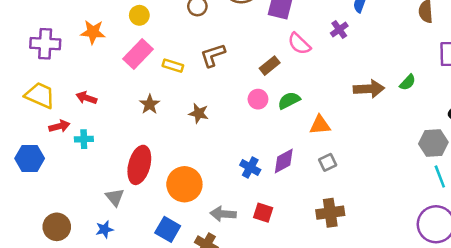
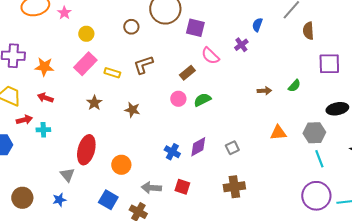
orange star: (93, 32) -> (44, 67), moved
brown arrow: (369, 89) -> (264, 91), size x0.6
orange triangle: (320, 125) -> (278, 133), moved
orange circle: (184, 184) -> (121, 165), size x0.7

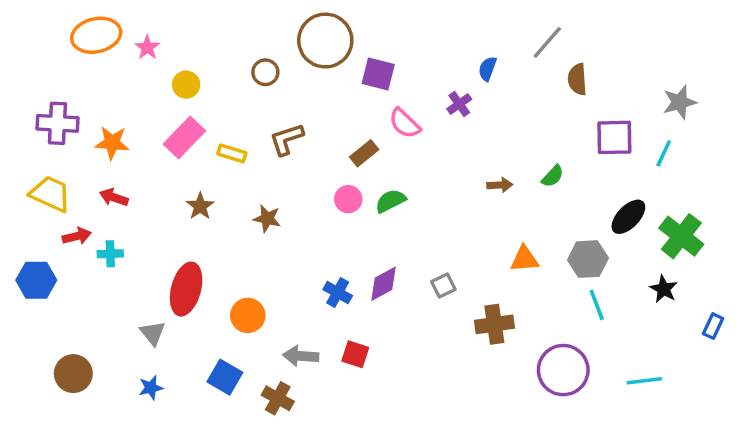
black ellipse: (337, 109) -> (628, 217), turned -35
brown cross: (234, 187) -> (494, 324), moved
purple circle: (316, 196) -> (563, 370), moved
blue star: (59, 200) -> (151, 388), moved

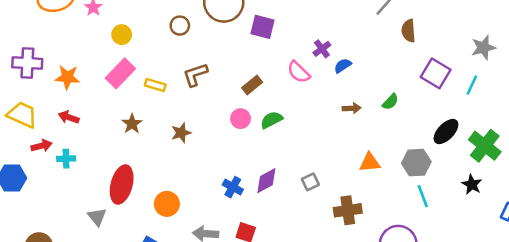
blue semicircle: (487, 69) -> (343, 66), moved, turned 36
pink semicircle: (405, 123) -> (299, 72), moved
purple square: (614, 137) -> (436, 73), turned 32
brown star: (267, 219) -> (181, 133), turned -30

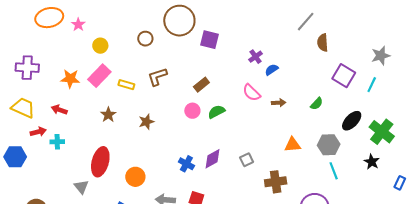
pink semicircle: (299, 72) -> (252, 93), moved
orange star: (67, 77) -> (70, 79), moved
green semicircle: (390, 102) -> (317, 104), moved

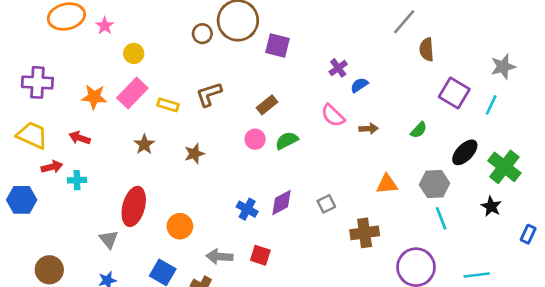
brown circle: (145, 39) -> (202, 34), moved

